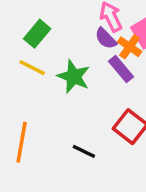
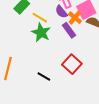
yellow line: (32, 68) -> (40, 18), moved

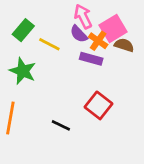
purple rectangle: (69, 30) -> (91, 59), turned -35
green star: (41, 33) -> (23, 71), moved

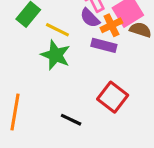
orange cross: (98, 41) -> (111, 25), turned 30
green star: (23, 71) -> (55, 55), moved

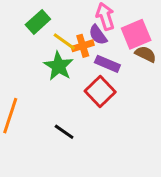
orange cross: (111, 25) -> (83, 46), moved
red square: (113, 97) -> (100, 91), moved

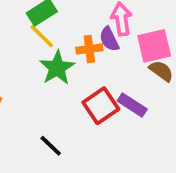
yellow line: (64, 41) -> (42, 36), moved
purple rectangle: (107, 64) -> (132, 105), moved

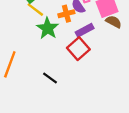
purple rectangle: (132, 105) -> (85, 30), moved, turned -54

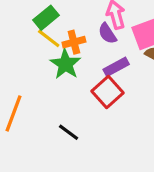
orange cross: (66, 14) -> (74, 42), moved

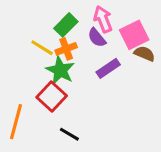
green rectangle: (46, 18) -> (66, 25), moved
red square: (108, 92) -> (52, 96), moved

